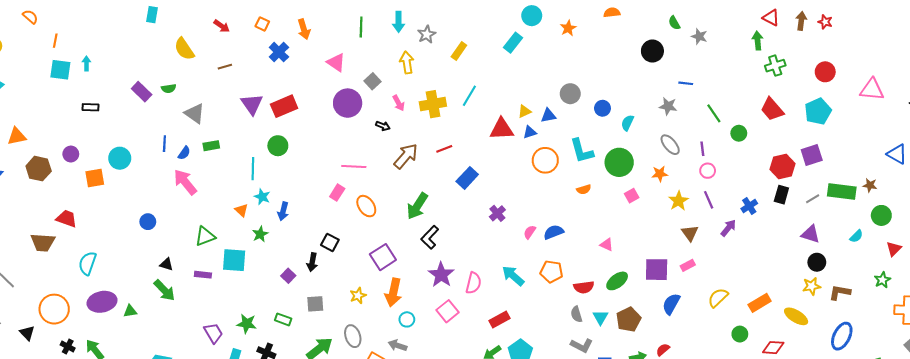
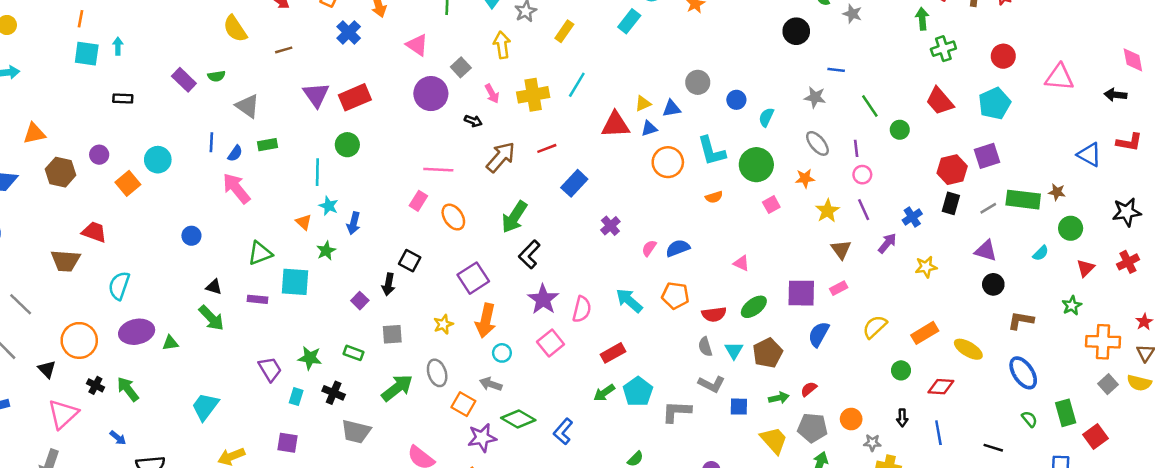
orange square: (95, 178) -> (128, 183), turned -30
yellow star: (812, 286) -> (926, 267), moved
blue ellipse: (842, 336) -> (1023, 373), turned -60

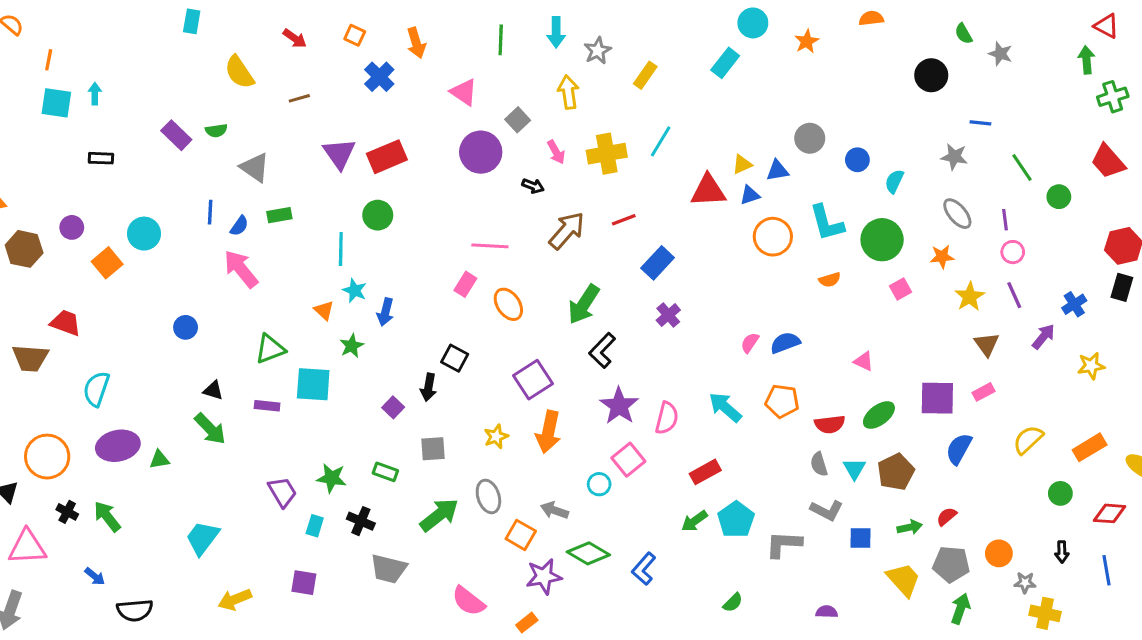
purple cross: (610, 226) -> (668, 315), moved
cyan circle: (502, 353) -> (599, 484), moved
pink triangle: (63, 414) -> (27, 547), turned 40

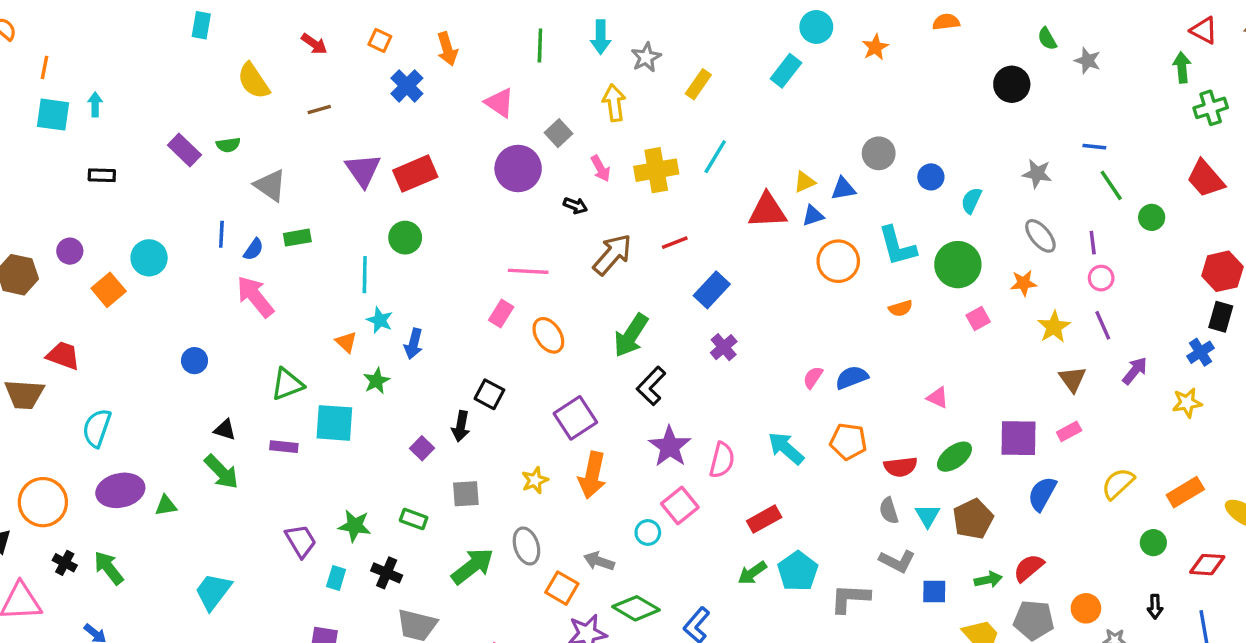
blue line: (980, 123) -> (1094, 147), moved
blue cross: (1074, 304) -> (1201, 352), moved
red semicircle: (947, 516) -> (1029, 568), size x1.4

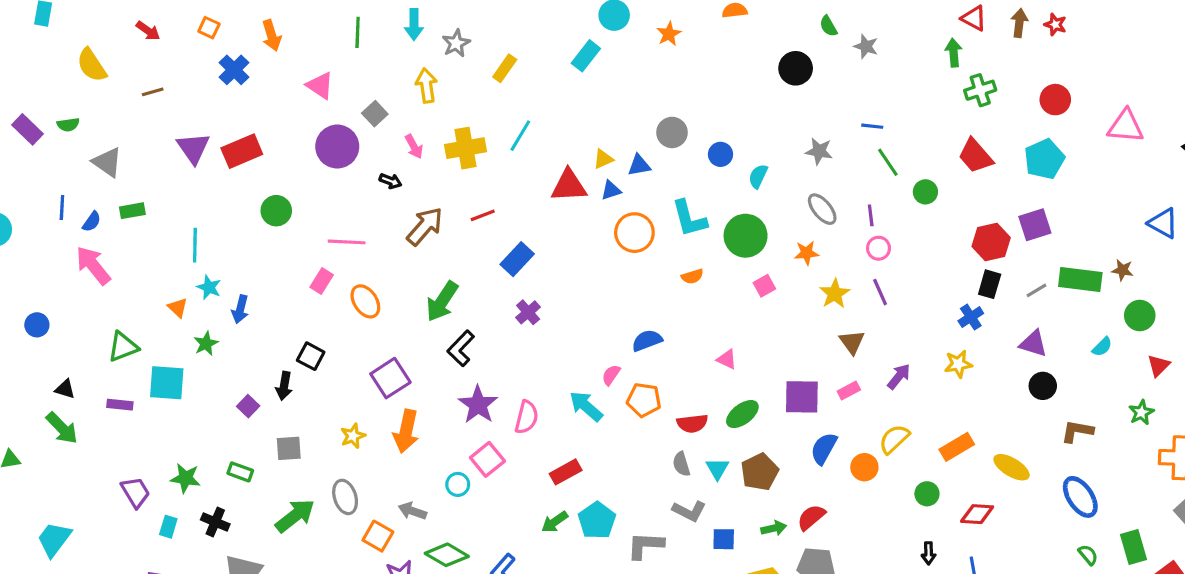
green circle: (405, 238) -> (276, 211), moved
purple arrow: (1135, 371) -> (899, 376), moved
pink semicircle: (813, 377) -> (611, 375), moved
orange circle: (1086, 608) -> (864, 467), moved

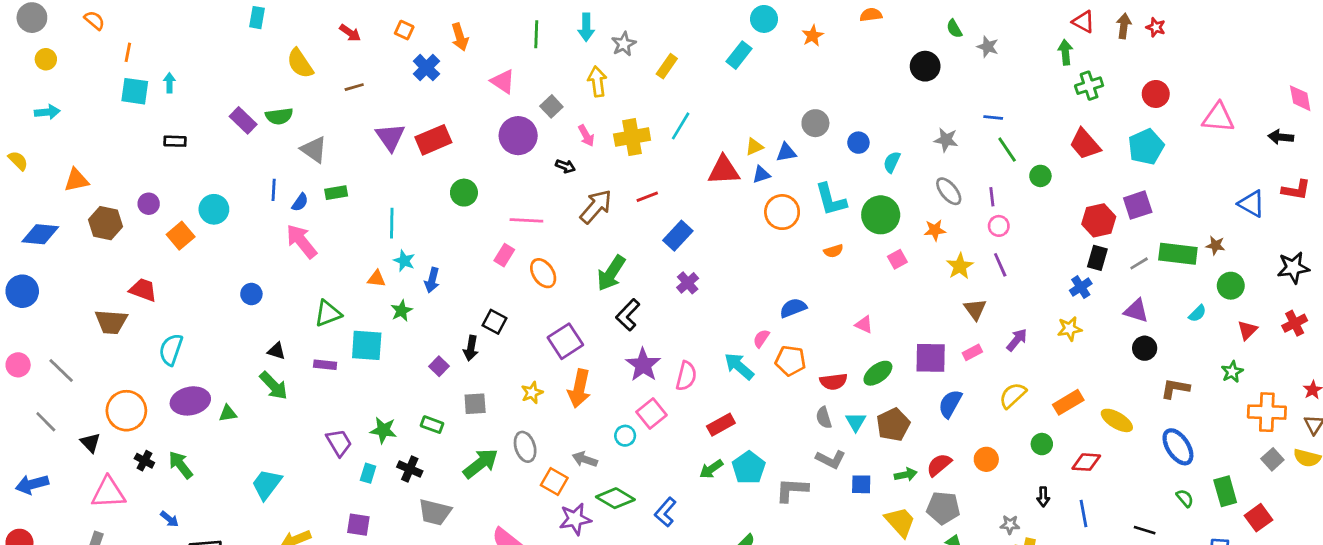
green semicircle: (68, 125) -> (279, 116), size x1.4
orange triangle: (178, 308) -> (376, 279), turned -36
orange circle: (864, 467) -> (986, 459), moved

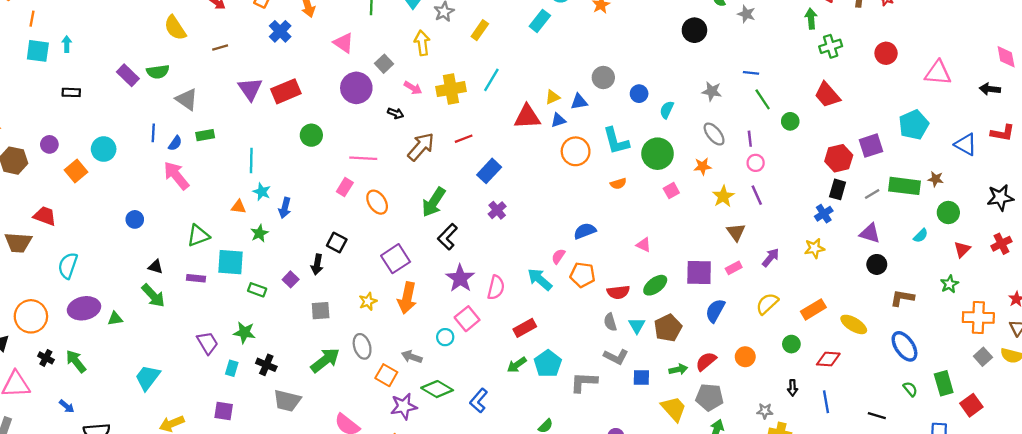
pink arrow: (586, 136) -> (413, 88), turned -30
cyan pentagon: (1146, 147) -> (914, 125), moved
green rectangle: (432, 425) -> (257, 290), moved

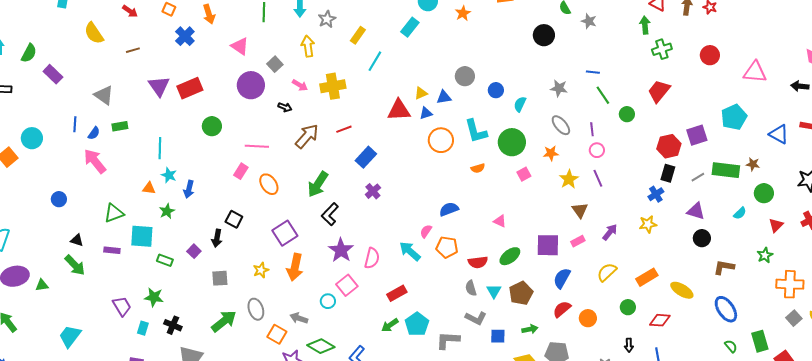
green semicircle: (158, 72) -> (29, 53), moved, turned -54
cyan line: (491, 80) -> (375, 61), moved
red trapezoid: (827, 95) -> (659, 91), turned 80
red semicircle: (706, 361) -> (562, 309), moved

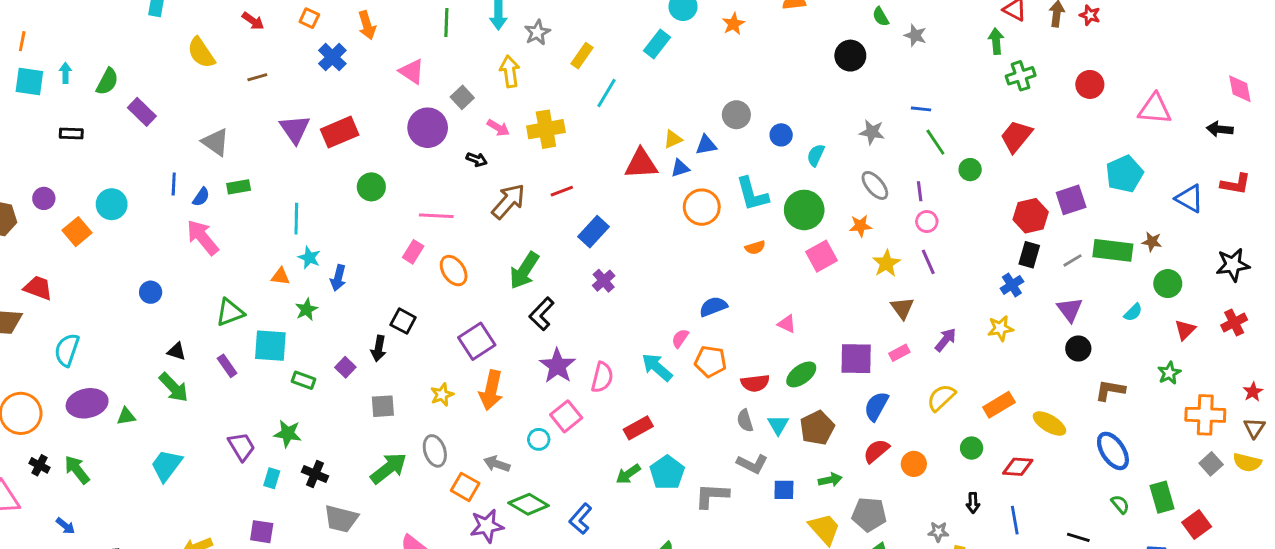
pink square: (524, 174) -> (821, 256), size x1.5
purple triangle: (696, 211) -> (1070, 310), turned 36
purple rectangle: (112, 250) -> (227, 366), turned 49
cyan trapezoid: (70, 336) -> (166, 465), moved

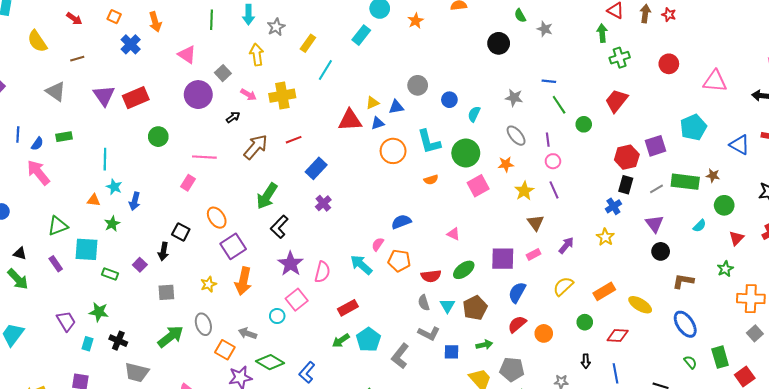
gray triangle: (216, 142) -> (56, 91), moved
black arrow: (477, 159) -> (233, 117), turned -56
orange ellipse: (454, 271) -> (217, 218), moved
yellow star: (1000, 328) -> (605, 237), turned -30
gray L-shape: (712, 496) -> (400, 356), turned -55

